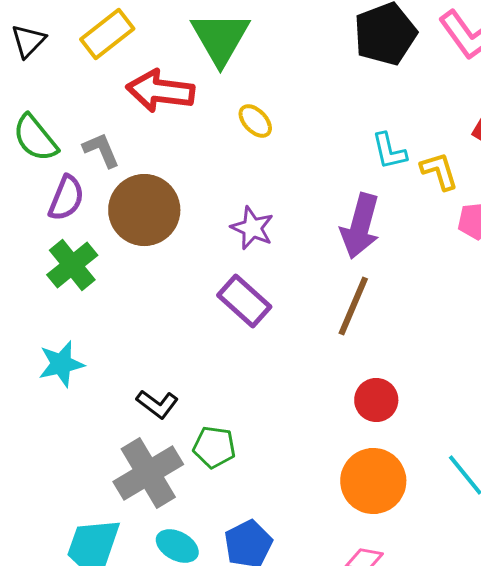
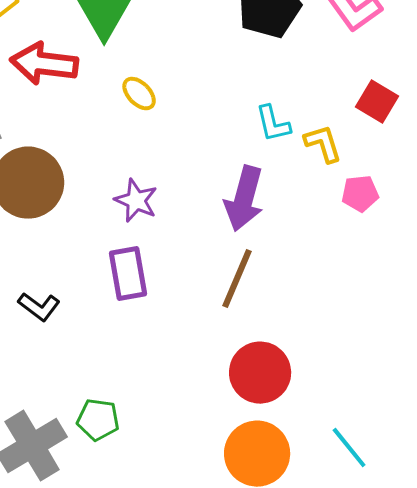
purple rectangle: (244, 301) -> (128, 274), turned 38
red circle: (376, 400) -> (260, 373), size x1.4
black L-shape: (157, 404) -> (39, 307), moved

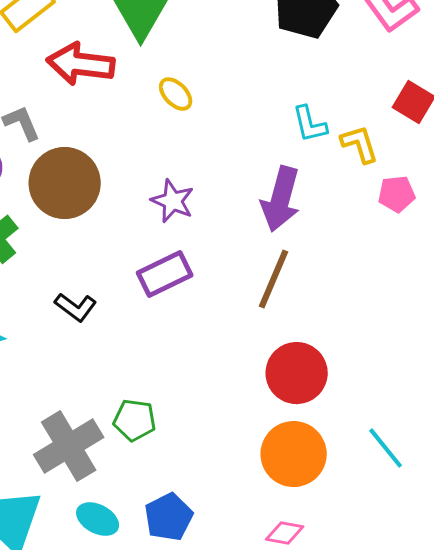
purple rectangle: (128, 274) -> (165, 274), turned 74

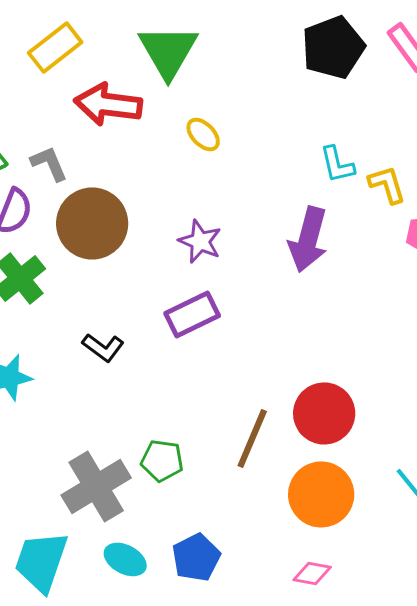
brown line: (274, 279) -> (252, 438), moved

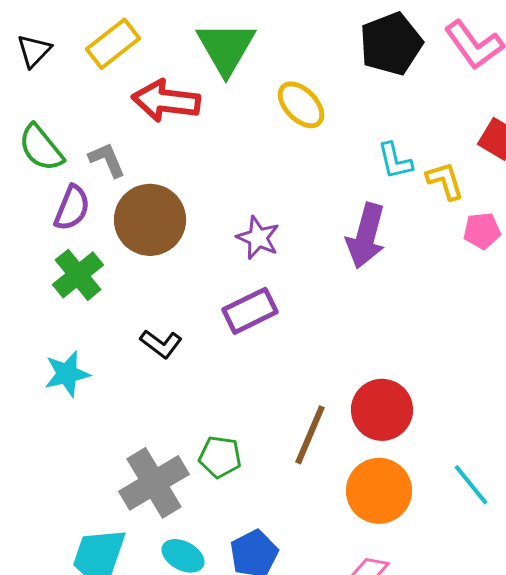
yellow ellipse: (203, 134) -> (301, 105), moved, size x1.4

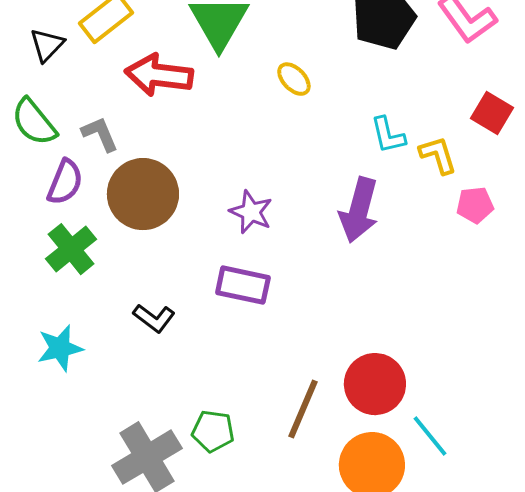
black triangle: (34, 51) -> (47, 45), moved
yellow ellipse: (301, 105) -> (294, 79), size x0.7
purple rectangle: (250, 311) -> (243, 285), turned 38
cyan line: (471, 485) -> (430, 436), moved

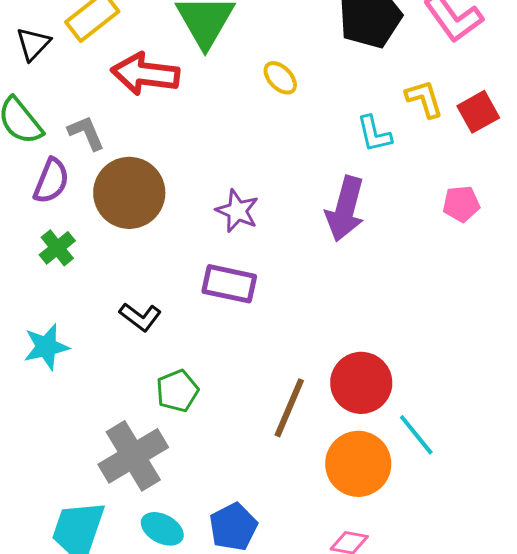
red square: (492, 113) -> (478, 112), turned 30
yellow L-shape: (438, 155) -> (424, 99), moved
green cross: (71, 249) -> (57, 248), size x0.7
green pentagon: (213, 431) -> (177, 391), moved, turned -30

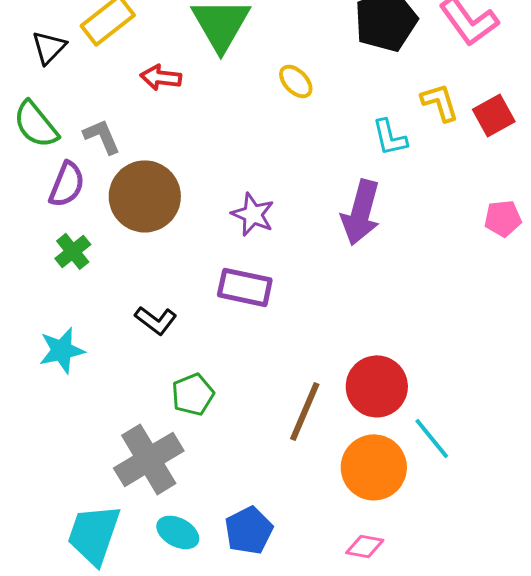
red arrow: (145, 74) -> (161, 77), size x0.6
pink pentagon: (461, 204) -> (503, 218), moved

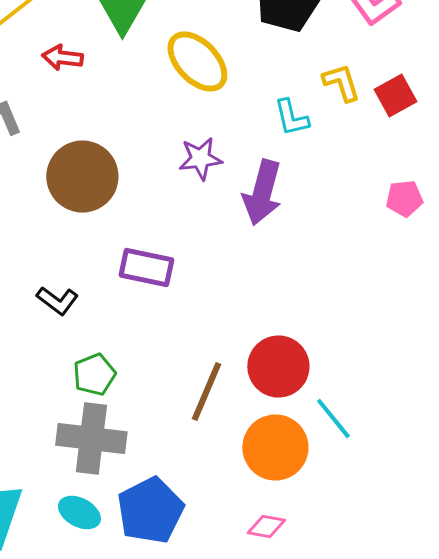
yellow ellipse: (296, 81) -> (197, 62), size x1.8
brown circle: (145, 196) -> (82, 176), moved
purple star: (253, 214) -> (200, 158), moved, turned -30
gray cross: (149, 459) -> (91, 438), moved, turned 38
blue pentagon: (249, 530) -> (150, 510), size x1.4

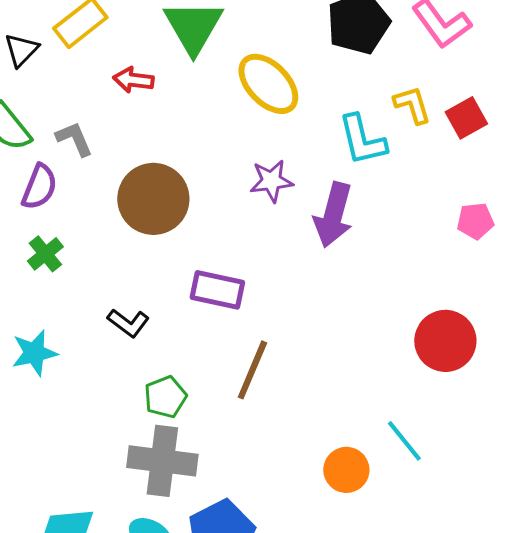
cyan L-shape: (291, 118) -> (362, 140), size x1.4
red circle: (278, 366) -> (445, 341), moved
brown line: (206, 392) -> (252, 370), moved
orange circle: (275, 448) -> (346, 470), size x0.7

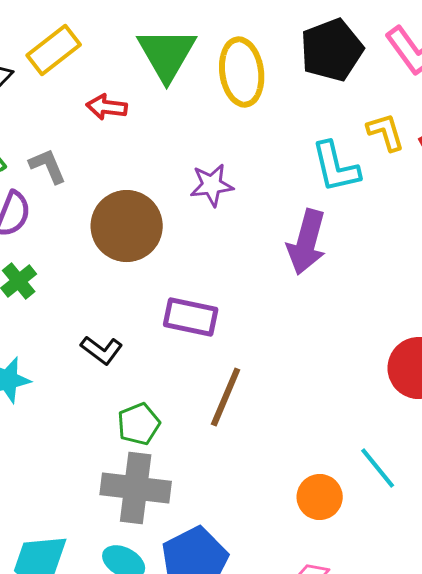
yellow ellipse: (268, 84) -> (242, 72), moved, turned 36
purple star: (271, 181) -> (212, 185), moved

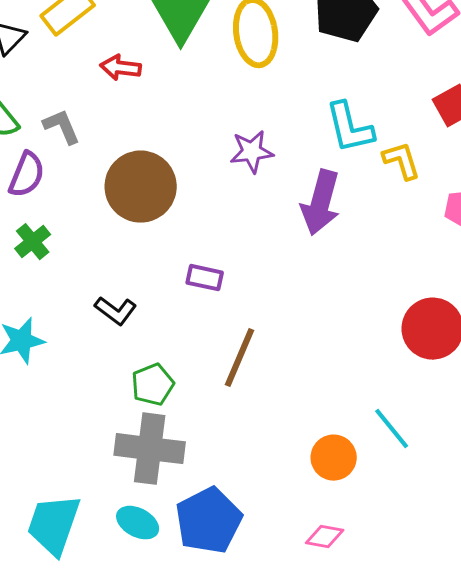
yellow L-shape: (386, 132) -> (402, 161), moved
purple star: (212, 185) -> (252, 152), moved
purple rectangle: (191, 317) -> (205, 278), size x0.7

